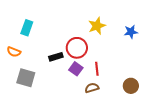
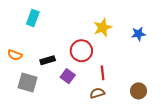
cyan rectangle: (27, 28) -> (33, 18), moved
black rectangle: (56, 57) -> (48, 60), moved
purple square: (76, 69) -> (68, 76), moved

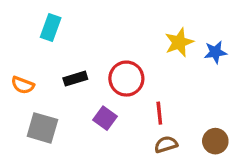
yellow star: (103, 27) -> (179, 42), moved
black rectangle: (48, 60) -> (75, 79), moved
brown semicircle: (97, 93) -> (166, 144), moved

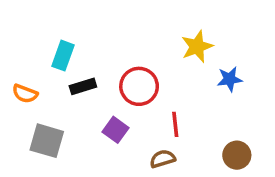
cyan rectangle: (51, 27) -> (63, 56), moved
blue star: (215, 52) -> (230, 79), moved
brown semicircle: (166, 144) -> (163, 159), moved

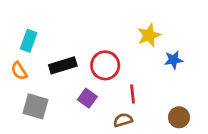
cyan rectangle: (63, 56) -> (29, 41), moved
black rectangle: (83, 86) -> (63, 65), size x1.4
orange semicircle: (25, 94) -> (19, 71), turned 36

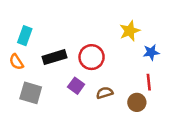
red line: (132, 94) -> (149, 82), moved
brown circle: (179, 117) -> (137, 102), moved
brown semicircle: (123, 120) -> (105, 93), moved

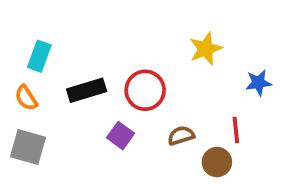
blue star: (151, 52) -> (258, 83), moved
gray square: (31, 93) -> (28, 147), moved
brown semicircle: (105, 93) -> (181, 136), moved

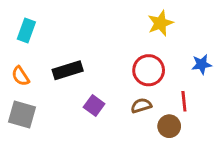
yellow star: (206, 49) -> (160, 23), moved
cyan rectangle: (39, 56) -> (26, 30), moved
red circle: (145, 90) -> (149, 70), moved

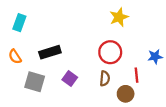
blue star: (202, 64) -> (155, 57), moved
brown semicircle: (141, 106) -> (105, 78), turned 112
gray square: (22, 114) -> (35, 82), moved

